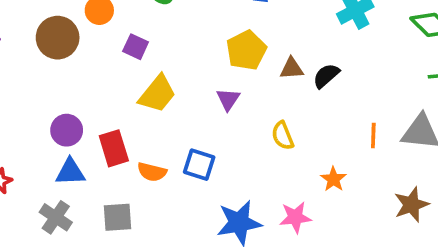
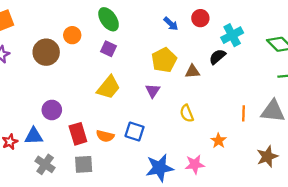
purple square: (136, 47) -> (109, 49), moved
black semicircle: (326, 76) -> (217, 57), moved
red rectangle: (114, 148) -> (78, 134), moved
blue triangle: (70, 172) -> (34, 136), moved

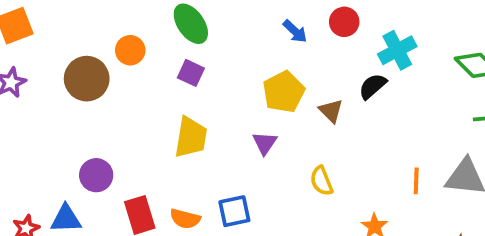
brown triangle: (192, 71) -> (331, 111), turned 49
yellow trapezoid: (109, 87) -> (191, 137), turned -30
blue square: (135, 132) -> (234, 211), turned -30

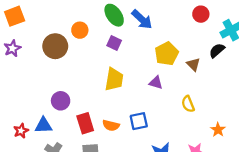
blue arrow: (295, 31) -> (142, 19), moved, size x1.5
purple triangle: (265, 143) -> (156, 83), turned -48

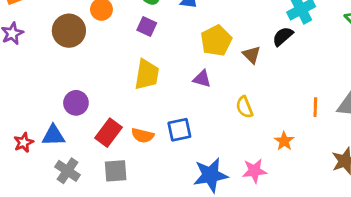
red rectangle: (85, 123) -> (109, 133), turned 54

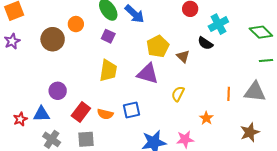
black semicircle: (283, 36) -> (205, 43), turned -105
purple triangle: (202, 79) -> (148, 74), size x1.6
yellow semicircle: (244, 107) -> (178, 94), turned 49

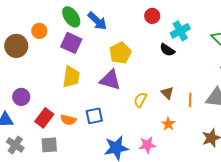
purple square: (108, 36) -> (71, 43), size x1.5
brown triangle: (183, 56) -> (167, 93), moved

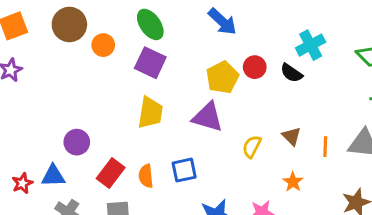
red circle: (152, 16) -> (255, 67), moved
blue arrow: (97, 21) -> (222, 22), moved
brown circle: (16, 46) -> (69, 24), moved
orange semicircle: (68, 120) -> (146, 176), turned 70

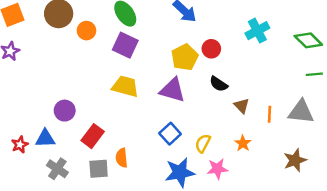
black semicircle: (291, 73) -> (219, 84), moved
yellow trapezoid: (150, 113) -> (125, 86), turned -84
yellow semicircle: (252, 147) -> (203, 143), moved
blue square: (184, 170) -> (170, 134), moved, turned -30
orange semicircle: (146, 176) -> (122, 158), moved

